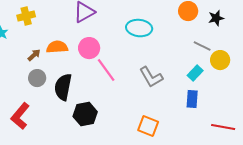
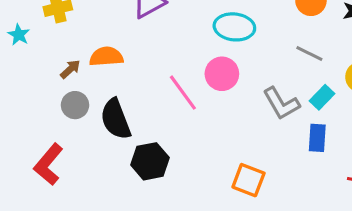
gray line: (202, 46) -> (309, 53), moved
pink circle: (89, 48) -> (222, 74), moved
gray L-shape: (151, 77) -> (281, 103), moved
black semicircle: (63, 87) -> (116, 119), turned -32

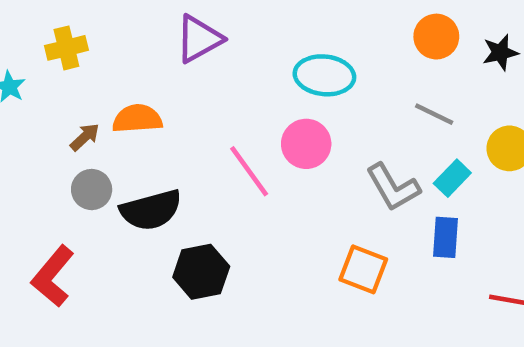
black semicircle: (116, 119) -> (151, 210), turned -84
orange square: (248, 180) -> (363, 269), moved

